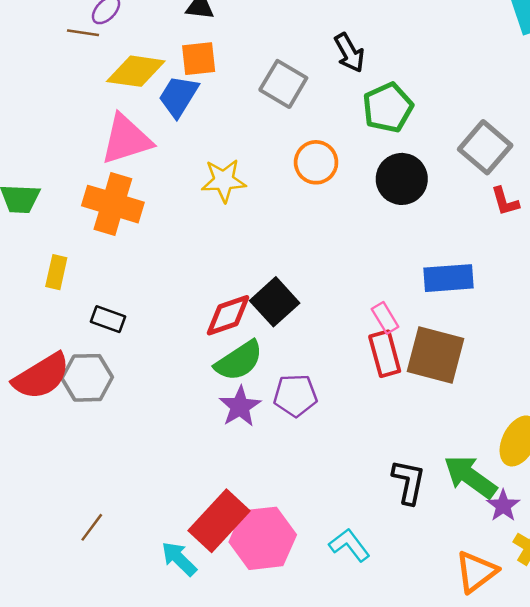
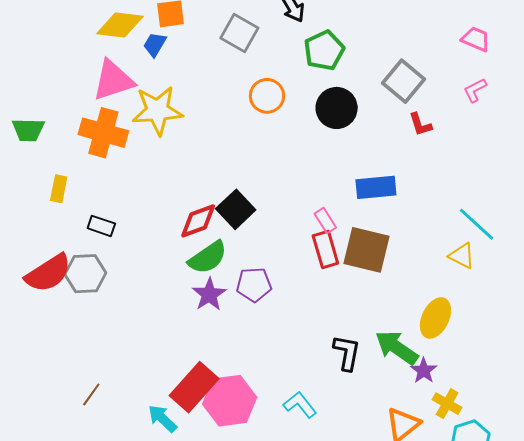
blue trapezoid: (178, 96) -> (155, 45), size x0.7
yellow star: (224, 180) -> (158, 110), moved, size x1.4

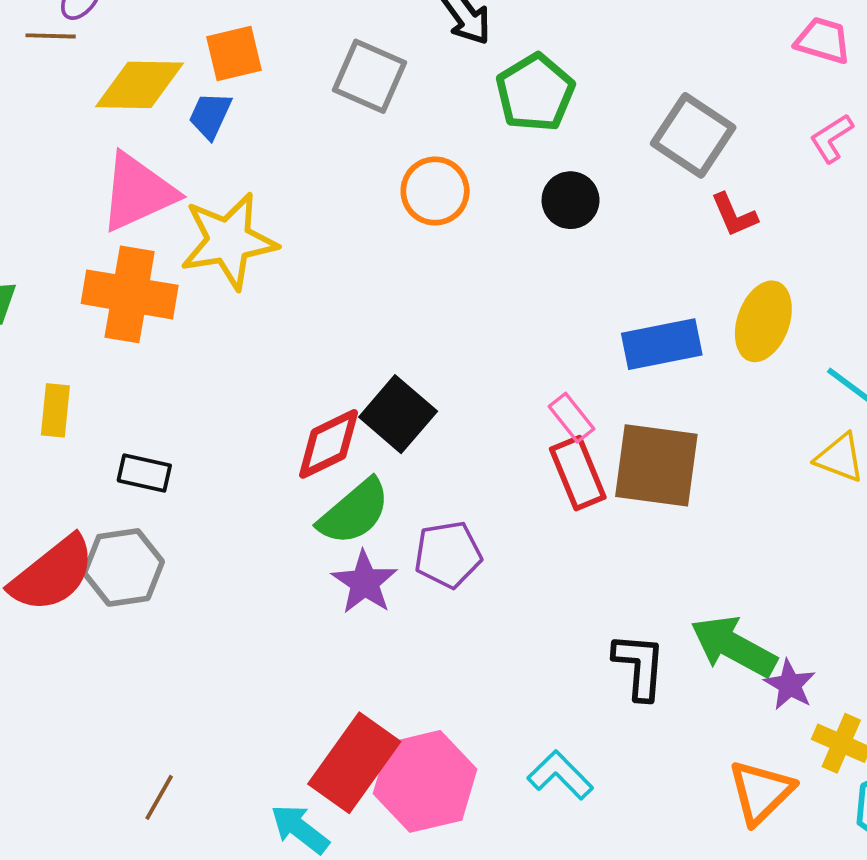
black circle: (337, 108) -> (571, 200), size x0.7
yellow ellipse: (435, 318) -> (763, 321), moved

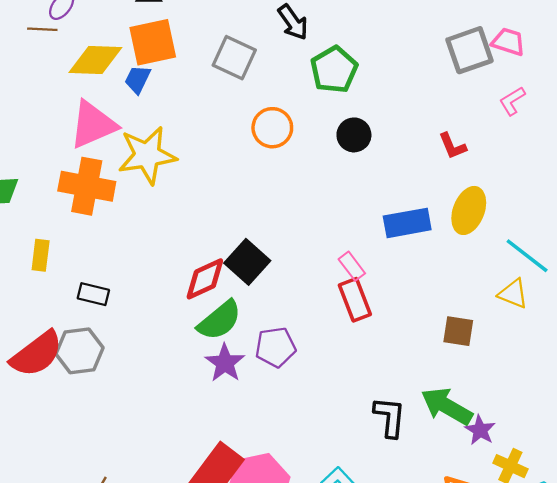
orange square: (234, 54) -> (153, 42), size x1.4
gray square: (693, 135) -> (470, 50), moved, turned 36
brown square: (656, 465) -> (458, 331), moved, size x0.6

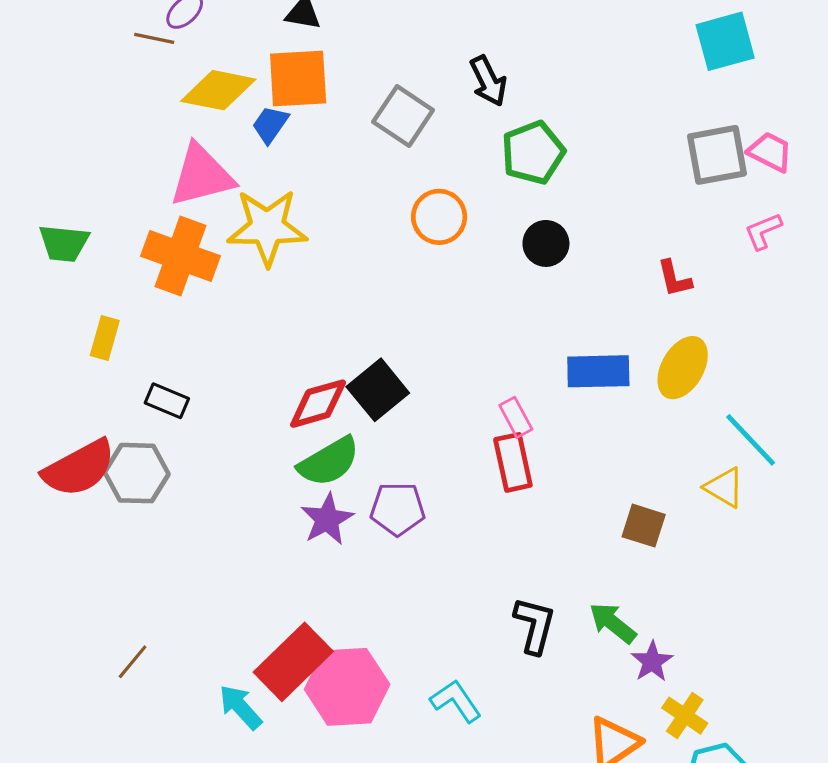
green arrow: (447, 406) -> (613, 623), size x0.7

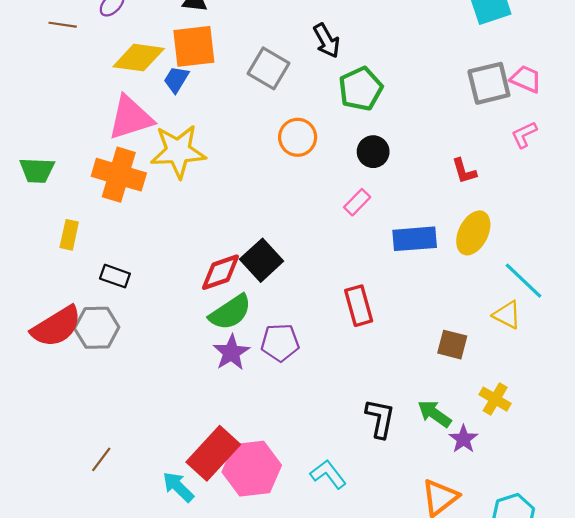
brown line: (154, 38) -> (63, 25), moved
pink rectangle: (516, 417) -> (357, 202), moved, turned 76
yellow cross: (685, 716) -> (495, 399), moved

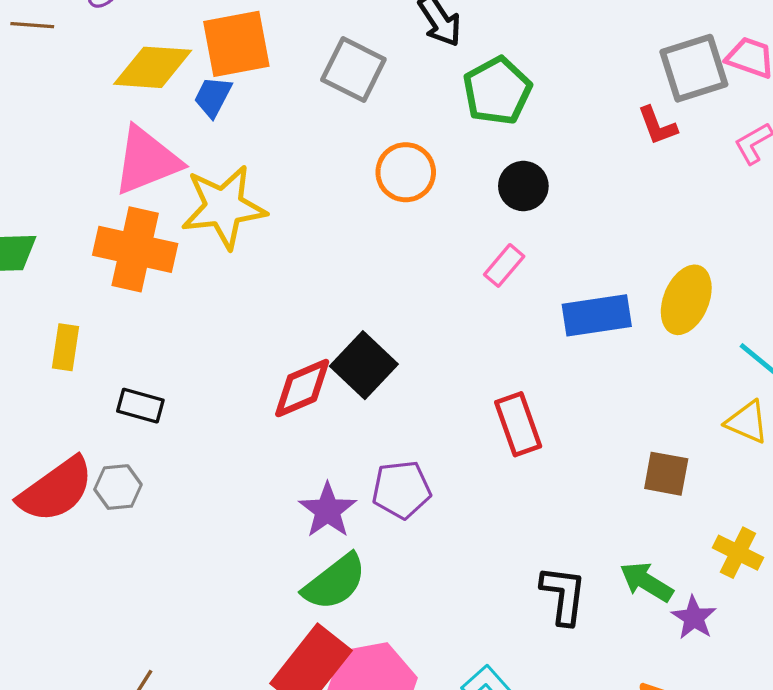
red L-shape: (464, 171) -> (657, 126), moved
green semicircle: (230, 312) -> (335, 582), moved
gray hexagon: (97, 328) -> (118, 487), size x0.7

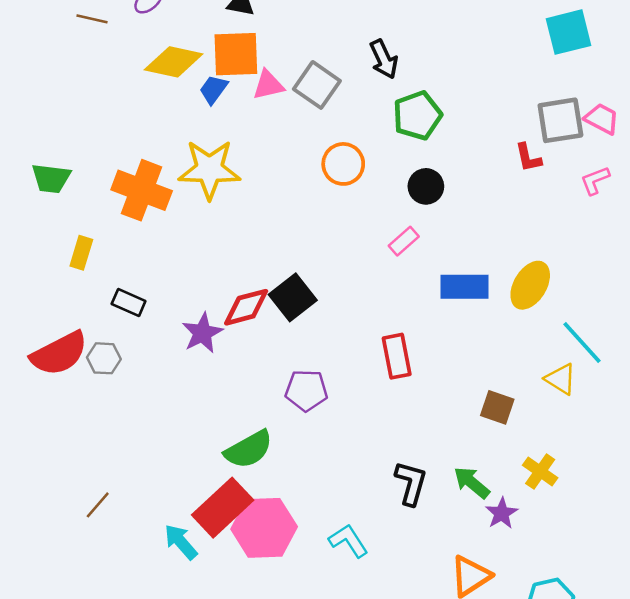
pink triangle: (147, 161) -> (268, 85), moved, size x0.6
purple star: (328, 510) -> (202, 333), moved

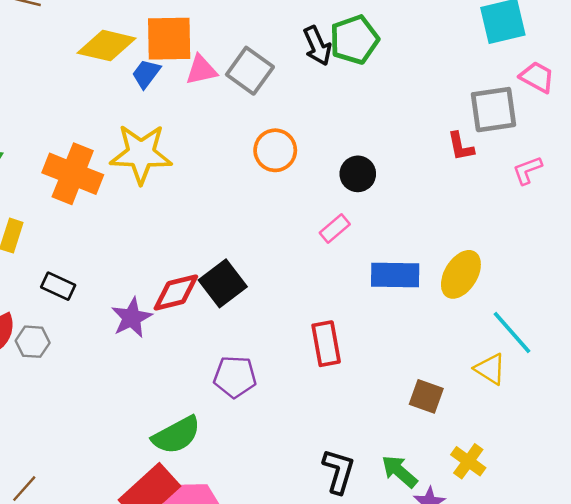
green pentagon: (417, 116) -> (354, 40), moved
pink trapezoid: (602, 119) -> (537, 77), moved

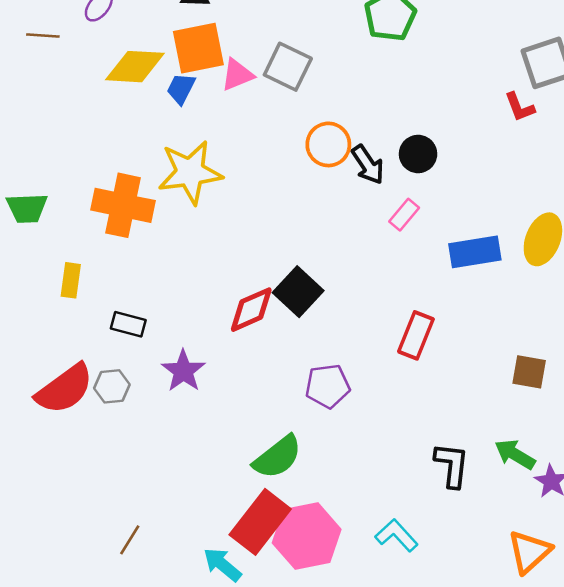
black arrow: (317, 46) -> (368, 165), moved
purple star: (132, 318) -> (183, 371), moved
red rectangle: (326, 344) -> (416, 335), turned 42

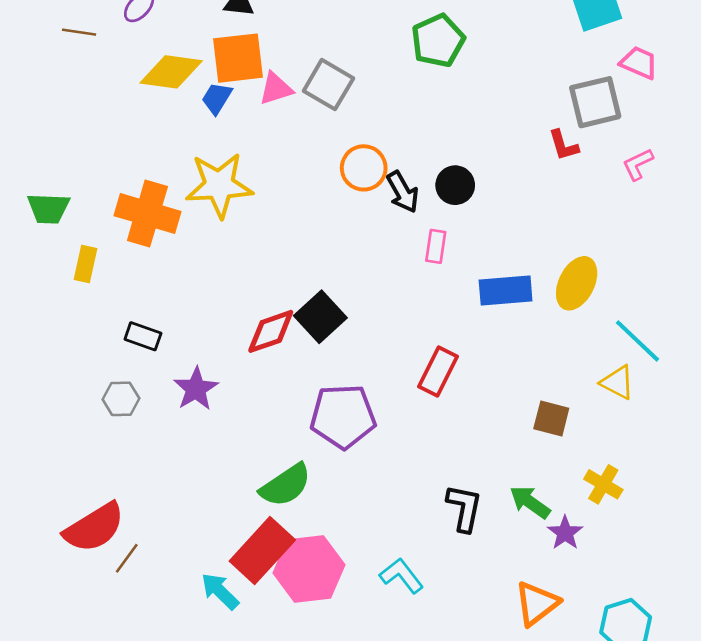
pink rectangle: (404, 215) -> (436, 246), turned -36
yellow rectangle: (71, 280) -> (86, 264), moved
purple pentagon: (328, 386) -> (343, 416), size x1.4
red semicircle: (65, 389) -> (94, 528), moved

